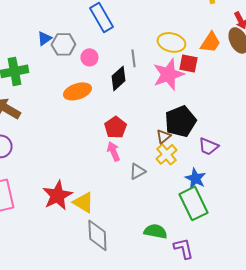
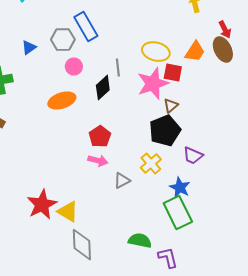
gray hexagon: (63, 44) -> (63, 40), moved
brown triangle: (163, 136) -> (171, 106), moved
pink arrow: (113, 151) -> (98, 161), turned 126

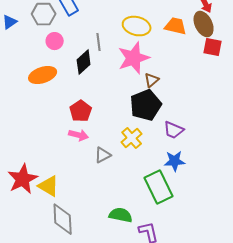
orange trapezoid: (195, 52) -> (176, 26), turned -110
red square: (173, 73) -> (213, 47), moved
blue star: (180, 188) -> (175, 161), moved, turned -30

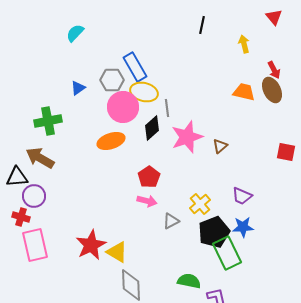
yellow ellipse: (137, 26) -> (144, 92), moved
pink circle: (55, 41) -> (123, 107), size x1.8
red square: (213, 47) -> (286, 152), moved
pink star: (134, 58) -> (187, 137), moved
black pentagon: (146, 105) -> (214, 232), moved

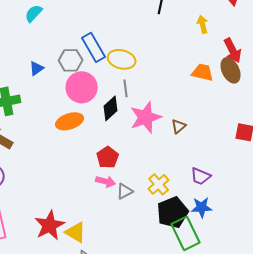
red arrow: (274, 70) -> (233, 50), size x1.4
yellow ellipse: (144, 92) -> (122, 59), moved
gray triangle: (171, 221) -> (125, 191), moved

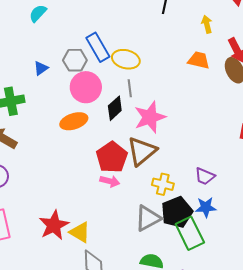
orange trapezoid: (203, 72) -> (199, 60), moved
brown triangle: (179, 126) -> (142, 151), moved, size x2.0
red pentagon: (108, 157) -> (112, 157), size x1.4
yellow cross: (159, 184) -> (163, 184), turned -35
gray triangle: (125, 191) -> (148, 218), moved, size x1.6

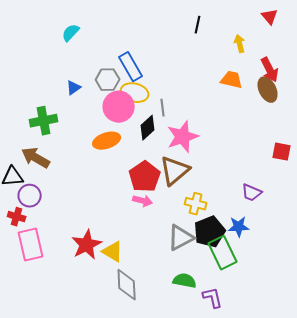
yellow ellipse: (126, 59) -> (135, 93), moved
purple trapezoid: (205, 176) -> (252, 193), moved

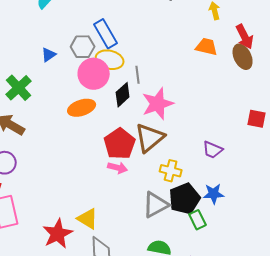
green cross: (44, 121) -> (19, 88), turned -32
purple trapezoid: (252, 193) -> (213, 150), moved
red star: (87, 245) -> (58, 234), moved
green rectangle: (223, 253) -> (198, 220), size x0.6

